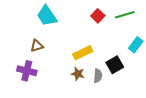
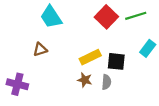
red square: (98, 16) -> (106, 17), size x1.5
black square: (115, 65) -> (116, 61), moved, turned 36
purple cross: (27, 71) -> (17, 84), moved

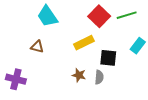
brown triangle: (40, 49) -> (37, 47), turned 32
yellow rectangle: (90, 57) -> (84, 43), moved

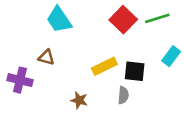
yellow rectangle: (84, 43) -> (104, 66), moved
brown star: (79, 75) -> (79, 100), moved
purple cross: (16, 79) -> (20, 80), moved

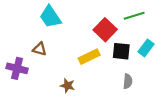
red square: (123, 20) -> (105, 30), moved
black square: (135, 71) -> (121, 51), moved
gray semicircle: (123, 95) -> (128, 81), moved

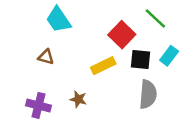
green line: (134, 16) -> (155, 18), turned 60
purple cross: (17, 68) -> (39, 105), moved
gray semicircle: (128, 81) -> (148, 94), size x1.6

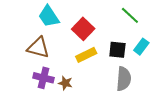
red square: (122, 35) -> (83, 29), moved
brown triangle: (46, 57) -> (38, 48), size x1.6
purple cross: (39, 105) -> (44, 78), moved

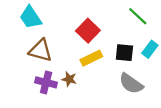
cyan trapezoid: (49, 16) -> (31, 17), moved
gray semicircle: (124, 79) -> (131, 84), turned 120
brown star: (65, 83) -> (69, 79), moved

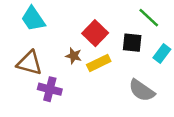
brown triangle: (41, 50) -> (29, 63), moved
black square: (124, 53) -> (132, 43), moved
brown star: (69, 79) -> (74, 56), moved

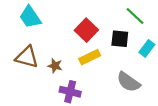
brown star: (74, 56) -> (55, 66), moved
purple cross: (50, 89) -> (70, 92), moved

